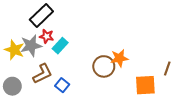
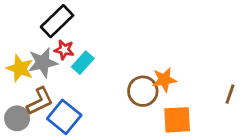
brown L-shape: (42, 74) -> (40, 101), moved
blue square: (62, 85) -> (64, 117), moved, size x1.6
orange square: (145, 85) -> (177, 120), moved

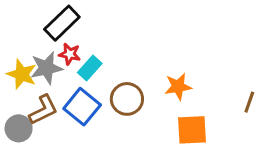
brown circle: (143, 91) -> (127, 99), moved
blue square: (64, 117) -> (82, 107), moved

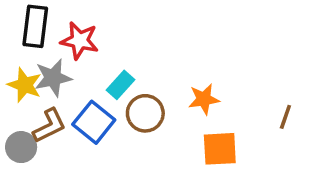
black rectangle: (62, 23) -> (35, 26), moved, turned -39
red star: (70, 54) -> (80, 41), moved, size x1.5
cyan rectangle: (90, 68) -> (120, 85), moved

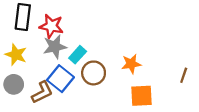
gray star: (53, 78) -> (55, 47), moved
brown L-shape: (49, 126) -> (42, 92), moved
gray circle: (21, 147) -> (14, 84), moved

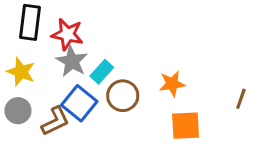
gray star: (55, 47) -> (72, 61), turned -30

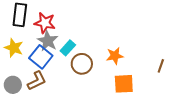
blue square: (79, 103) -> (41, 57), moved
gray circle: (18, 111) -> (13, 85), moved

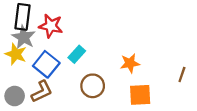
gray star: (48, 41) -> (24, 37), moved
brown circle: (82, 64) -> (93, 86), moved

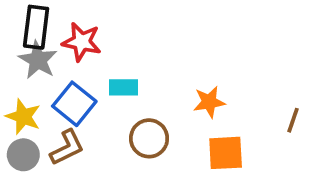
yellow star: (16, 54) -> (23, 117), moved
cyan rectangle: (77, 54) -> (124, 87), turned 48

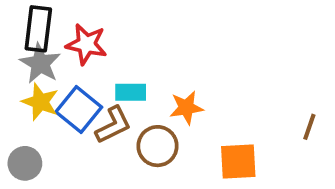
orange star: (209, 102) -> (186, 108), moved
yellow star: (23, 117) -> (40, 102), moved
brown L-shape: (67, 148) -> (113, 125), moved

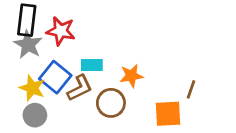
yellow star: (40, 102) -> (32, 88), moved
brown line: (309, 127) -> (191, 89), moved
gray circle: (25, 163) -> (35, 115), moved

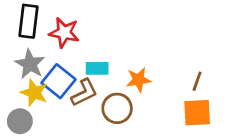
gray star: (28, 45) -> (30, 64), moved
brown line: (191, 89) -> (197, 81), moved
orange square: (168, 114) -> (197, 113), moved
gray circle: (35, 115) -> (20, 121), moved

